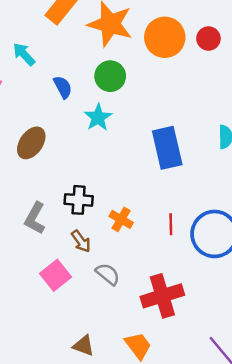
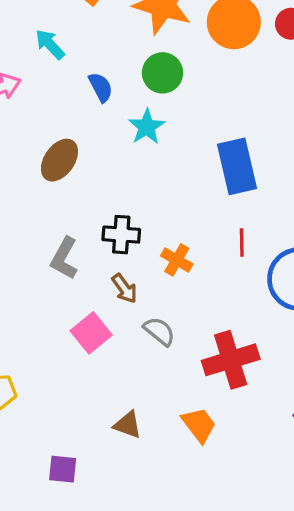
red line: (171, 224) -> (242, 243), moved

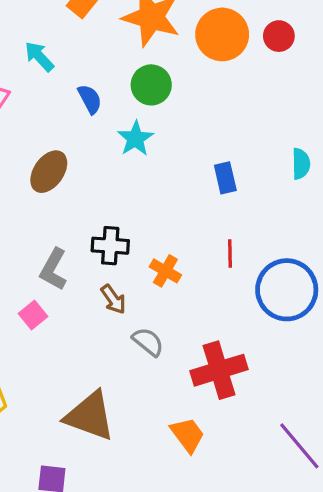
blue rectangle: (237, 166) -> (225, 178), size x0.6
pink square: (91, 333) -> (33, 315), moved, size x0.7
brown triangle: (128, 425) -> (90, 416), moved, size x1.8

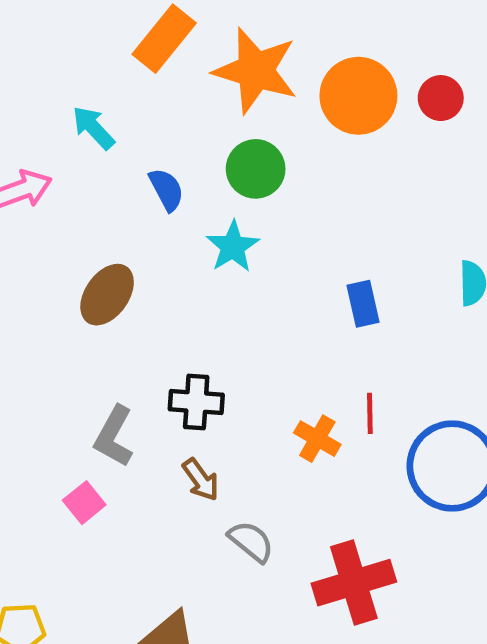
orange cross: (165, 271) -> (317, 439), moved

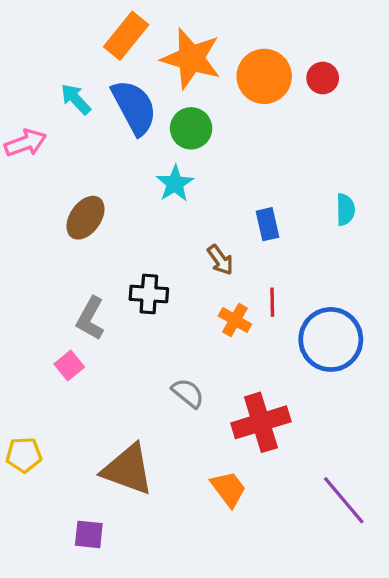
blue semicircle: (166, 189) -> (134, 107), moved, size x1.8
brown arrow: (201, 480) -> (220, 260), moved

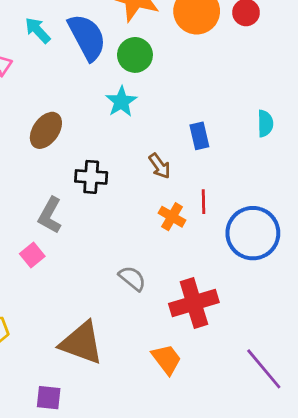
black cross: (149, 294) -> (91, 177), moved

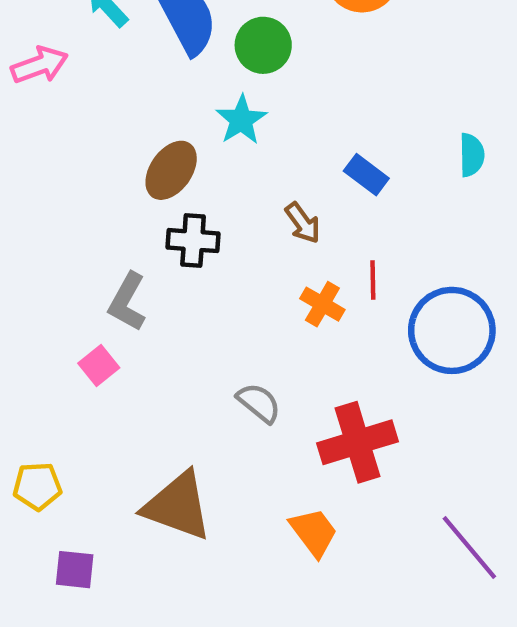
brown ellipse: (46, 130) -> (171, 170), moved
blue rectangle: (199, 136) -> (366, 175), turned -40
purple square: (49, 398) -> (75, 570), moved

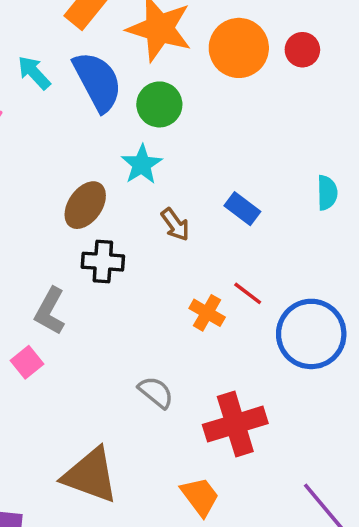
brown arrow: (303, 223) -> (175, 225), moved
red line: (373, 280) -> (248, 293), turned -52

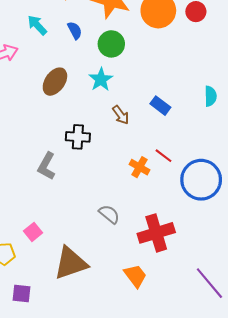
blue semicircle: (98, 82) -> (75, 30), size x0.5
brown ellipse: (85, 205) -> (55, 82), moved
pink square: (27, 362) -> (33, 232), moved
brown triangle: (91, 475) -> (71, 263), turned -39

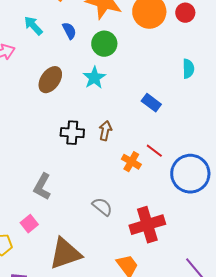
cyan semicircle: (211, 96) -> (188, 69), moved
brown arrow: (121, 115) -> (105, 131), moved, turned -132
gray L-shape: (47, 166) -> (42, 187), moved

